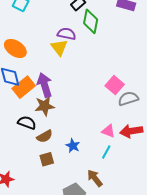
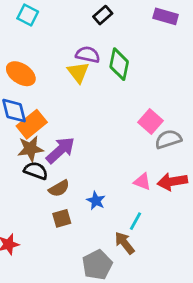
green diamond: (91, 21) -> (119, 64), moved
purple arrow: (45, 85) -> (60, 150), moved, turned 65
brown star: (45, 106) -> (30, 149), moved
cyan line: (106, 152) -> (136, 221), moved

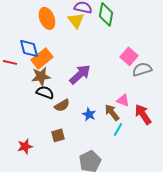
orange ellipse: (21, 74) -> (47, 18), moved, turned 35
purple arrow: (60, 150) -> (80, 74), moved
red arrow: (172, 182) -> (143, 114), moved, turned 65
brown square: (62, 218) -> (58, 135), moved
brown arrow: (125, 243) -> (112, 112), moved

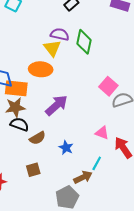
orange ellipse: (47, 18) -> (41, 69), moved, turned -65
orange rectangle: (42, 58) -> (16, 88), turned 45
brown arrow: (112, 112) -> (83, 177), moved, turned 102

